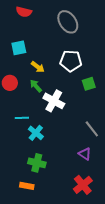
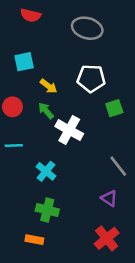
gray ellipse: (68, 22) -> (87, 28), turned -40
cyan line: (22, 118) -> (14, 146), moved

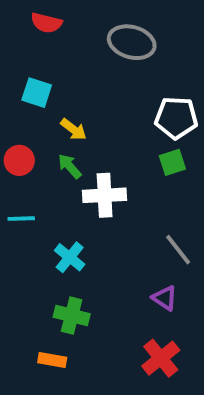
cyan square: (24, 62) -> (37, 93), turned 30
white pentagon: (91, 78) -> (176, 118), moved
white cross: (69, 130) -> (105, 195), turned -32

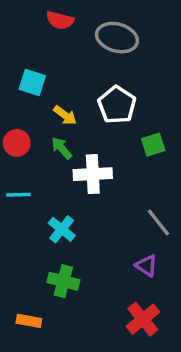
red semicircle: (46, 23) -> (60, 20), moved
white pentagon: (176, 118) -> (117, 105), moved, turned 30
orange rectangle: (52, 360) -> (29, 321), moved

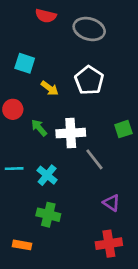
green square: (153, 145) -> (123, 129), moved
green arrow: (62, 148) -> (39, 128), moved
cyan line: (18, 195) -> (14, 169), moved
gray line: (158, 222) -> (94, 159), moved
red cross: (143, 319) -> (109, 244), turned 30

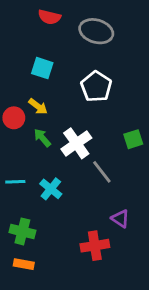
cyan square: (25, 63) -> (42, 68), moved
yellow arrow: (50, 88) -> (38, 106), moved
white cross: (71, 133) -> (76, 143), turned -32
green cross: (48, 215) -> (22, 231), moved
red cross: (109, 244) -> (95, 246), moved

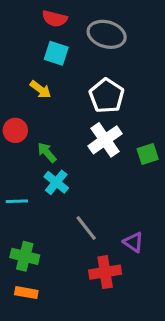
cyan square: (42, 68) -> (56, 53), moved
yellow arrow: (38, 106) -> (40, 89), moved
white cross: (76, 143) -> (105, 140), moved
gray line: (102, 172) -> (86, 228), moved
cyan cross: (51, 189) -> (56, 182), moved

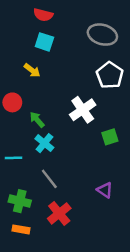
gray ellipse: (107, 34) -> (102, 35), moved
white pentagon: (107, 96) -> (110, 75), moved
green square: (148, 154) -> (110, 137), moved
gray line: (86, 228) -> (49, 179), moved
red cross: (105, 272) -> (59, 213), moved, turned -30

